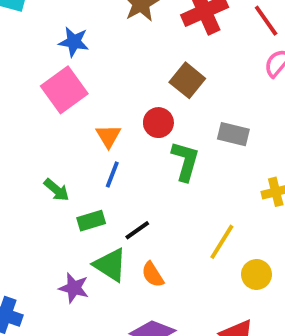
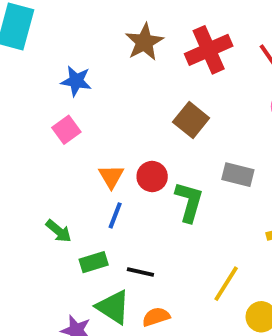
pink square: (64, 90) -> (66, 130), size x0.6
red circle: (158, 123) -> (152, 176), moved
black line: (137, 230) -> (140, 272), turned 48
orange semicircle: (153, 274) -> (156, 317), turned 104

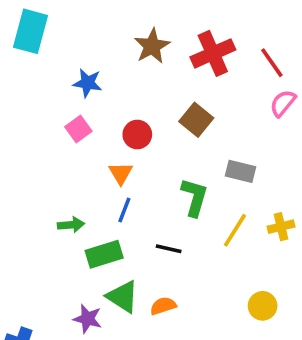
red circle: (152, 176) -> (137, 134), moved
green arrow: (59, 231) -> (71, 225), turned -45
green rectangle: (94, 262) -> (104, 254), size x1.4
black line: (140, 272) -> (169, 249), moved
yellow line: (226, 284) -> (235, 230), moved

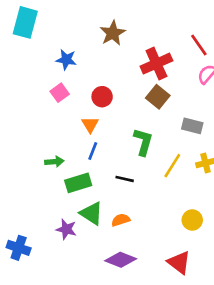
red cross: (213, 53) -> (156, 64), moved
brown square: (196, 120) -> (158, 97), moved
gray rectangle: (240, 171) -> (192, 126), moved

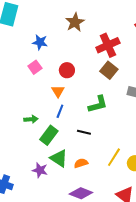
green L-shape: (143, 142) -> (98, 104), turned 60
yellow line: (172, 166) -> (114, 157), moved
green rectangle: (78, 183) -> (49, 135), turned -36

